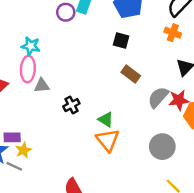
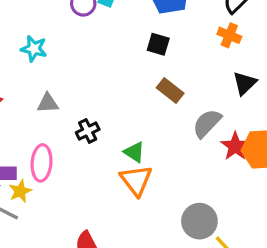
pink ellipse: (28, 69) -> (42, 163), moved
red star: (179, 100) -> (235, 146), moved, turned -30
gray circle: (162, 147) -> (199, 221), moved

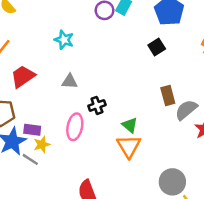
black square: (158, 44) -> (157, 47), turned 35
brown rectangle: (170, 91) -> (168, 95), moved, turned 30
pink ellipse: (42, 163) -> (75, 127), moved

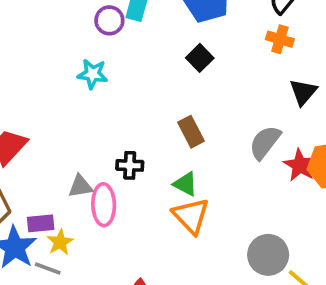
cyan star: (64, 40) -> (93, 74), moved
gray triangle: (70, 81) -> (80, 186), moved
brown rectangle: (168, 95) -> (191, 132), moved
black cross: (97, 105) -> (130, 165), turned 35

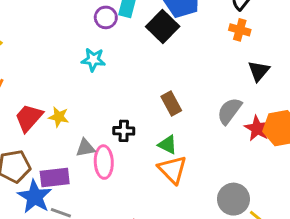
black square: (200, 58) -> (163, 26), moved, size x1.5
purple rectangle: (41, 223) -> (55, 178), size x1.4
yellow star: (60, 242) -> (59, 117), moved, turned -30

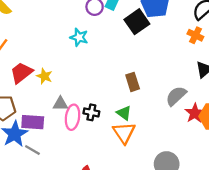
black cross: (124, 131) -> (91, 112), moved

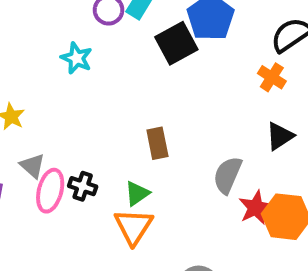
gray semicircle: (176, 96) -> (228, 175), turned -30
gray triangle: (60, 104) -> (33, 166), turned 35
green triangle: (124, 113) -> (137, 193), turned 42

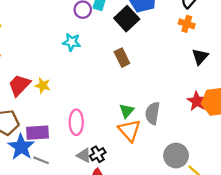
brown rectangle: (157, 143) -> (122, 58), moved
gray triangle: (33, 166) -> (84, 155), moved
gray semicircle: (228, 175) -> (152, 113), moved
black cross: (83, 186) -> (98, 154), moved, turned -35

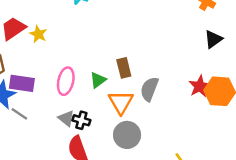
brown rectangle: (122, 58) -> (124, 68), moved
green triangle: (127, 111) -> (98, 80), moved
black cross: (98, 154) -> (81, 120), turned 35
gray circle: (176, 156) -> (127, 135), moved

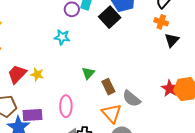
black triangle: (213, 39) -> (172, 40), moved
green triangle: (98, 80) -> (88, 73), moved
gray semicircle: (149, 89) -> (131, 99), turned -60

